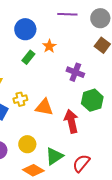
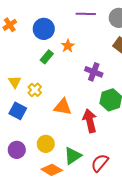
yellow cross: (20, 99) -> (35, 90), moved, turned -32

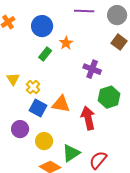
blue square: (18, 111) -> (38, 108), moved
purple circle: (17, 150) -> (20, 129), moved

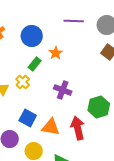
purple cross: (92, 69) -> (63, 90), moved
yellow cross: (33, 87) -> (23, 82), moved
orange triangle: (61, 104) -> (51, 127), moved

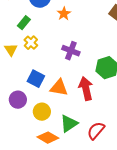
green rectangle: (35, 64) -> (24, 23), moved

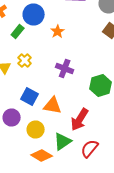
green rectangle: (24, 23) -> (18, 32), moved
red arrow: (86, 89) -> (80, 120), moved, turned -135

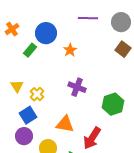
yellow cross: (25, 60) -> (37, 94), moved
blue square: (30, 96) -> (28, 115), moved, turned 30

